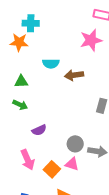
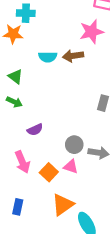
brown arrow: (74, 75) -> (73, 56), moved
green triangle: (21, 81) -> (15, 77), turned 40

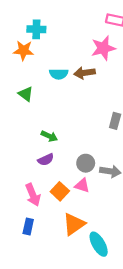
green arrow: (14, 102) -> (49, 136), moved
purple semicircle: (35, 130) -> (46, 160), moved
pink arrow: (22, 162) -> (33, 195), moved

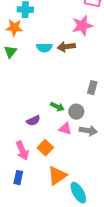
green triangle: (26, 94) -> (10, 52), moved, turned 32
green arrow: (49, 136) -> (57, 107), moved
gray circle: (86, 163) -> (76, 112), moved
pink triangle: (82, 185) -> (65, 129), moved

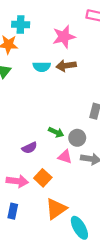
pink star: (82, 26) -> (64, 37), moved
pink arrow: (22, 151) -> (17, 181), turned -60

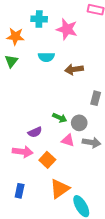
cyan cross: (21, 24) -> (39, 19), moved
pink star: (64, 37) -> (67, 29), turned 30
brown arrow: (66, 66) -> (74, 69), moved
pink arrow: (17, 181) -> (23, 152), moved

